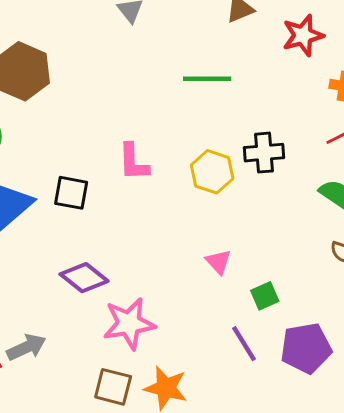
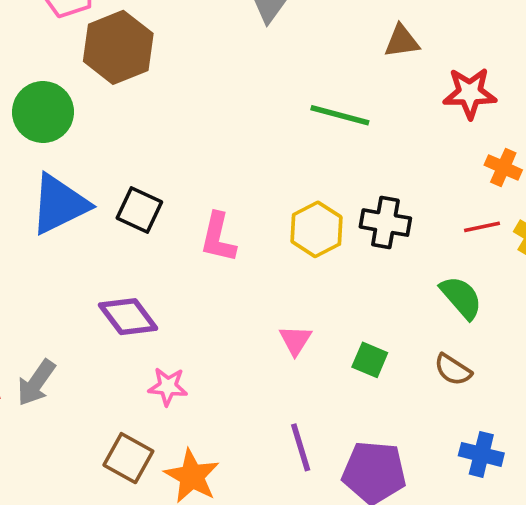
pink L-shape: (133, 162) -> (218, 238), moved
green square: (265, 296) -> (370, 360), moved, turned 32
pink star: (129, 324) -> (168, 387), size x0.6
gray arrow: (26, 347) -> (36, 383), turned 135

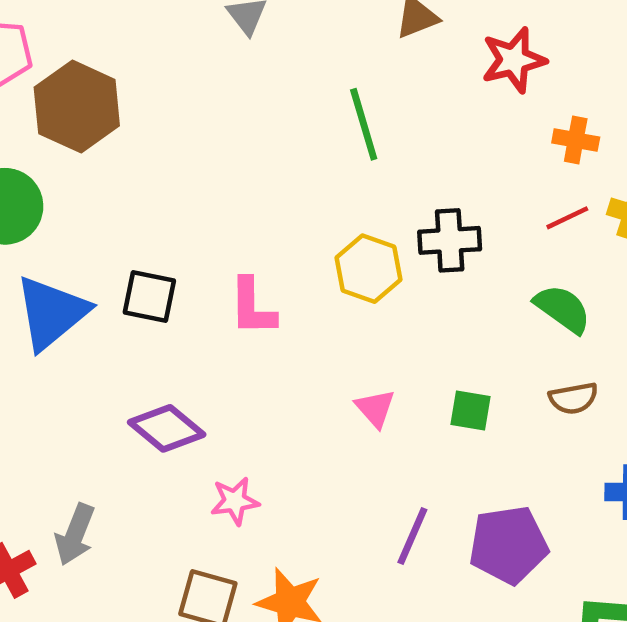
green line: (340, 115) -> (364, 124), turned 72
brown semicircle: (453, 370) -> (573, 398), turned -30
purple line: (301, 447) -> (412, 536), turned 54

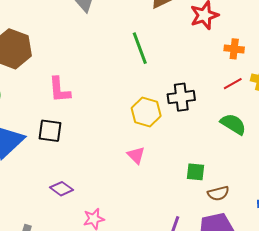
pink L-shape: (252, 307) -> (59, 90), moved
brown semicircle: (573, 398) -> (218, 193), moved
pink triangle: (375, 408) -> (136, 155), moved
purple diamond: (167, 428) -> (61, 189), size x0.7

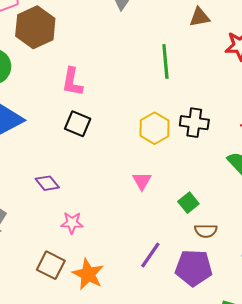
black square: (50, 131) -> (78, 124), moved
pink triangle: (136, 155) -> (142, 181), moved
green square: (196, 172) -> (188, 203), turned 30

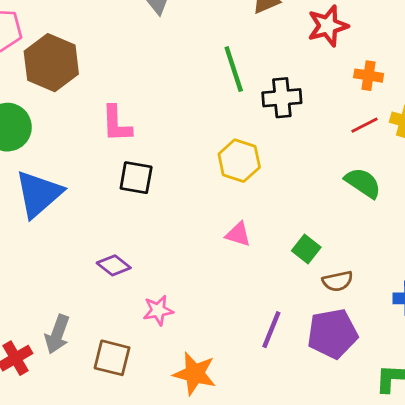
black cross: (194, 123) -> (282, 98), moved
pink triangle: (142, 181) -> (238, 234), turned -30
brown square: (51, 265) -> (112, 358), moved

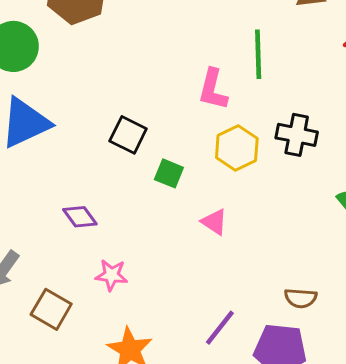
black cross: (282, 98) -> (297, 135), moved
pink L-shape: (116, 124) -> (213, 89), moved
green square: (306, 249) -> (169, 173), moved, turned -32

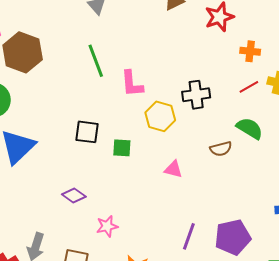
green line: (258, 54) -> (96, 61), moved
pink triangle: (214, 222) -> (173, 169), moved
brown semicircle: (301, 298) -> (221, 149), moved

